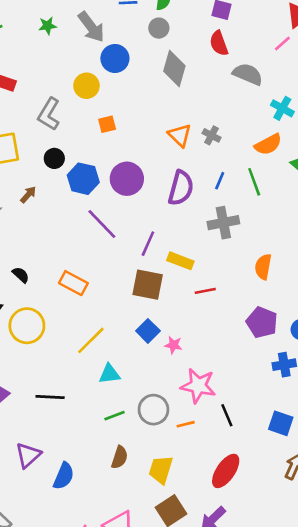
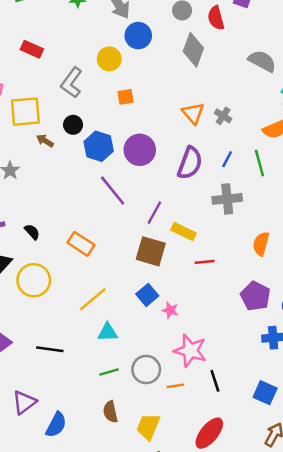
red semicircle: (219, 43) -> (216, 18), moved
brown arrow: (28, 195) -> (45, 141), moved, turned -105
brown semicircle: (120, 457) -> (110, 412), turned 145

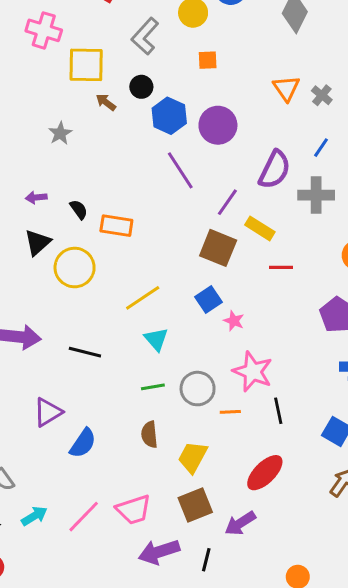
purple semicircle: (190, 163) -> (275, 170), moved
orange rectangle: (81, 244) -> (116, 226), moved, turned -30
cyan triangle: (108, 332) -> (156, 339), turned 45

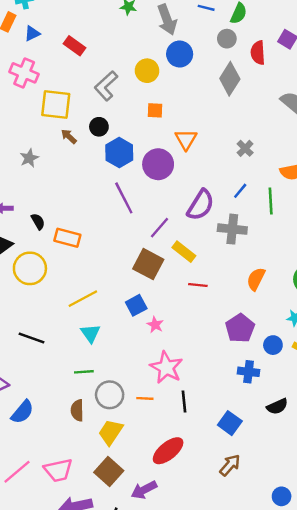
orange triangle: (286, 88) -> (186, 139), moved
gray circle: (198, 389) -> (110, 395), moved
brown square: (195, 505) -> (109, 471), turned -32

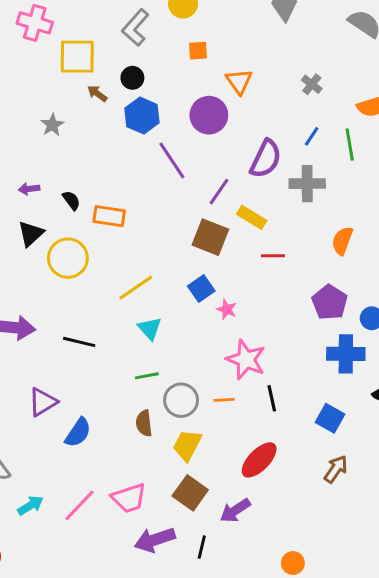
blue hexagon: (119, 153) -> (142, 116), moved
blue cross: (249, 372) -> (346, 354), size x1.4

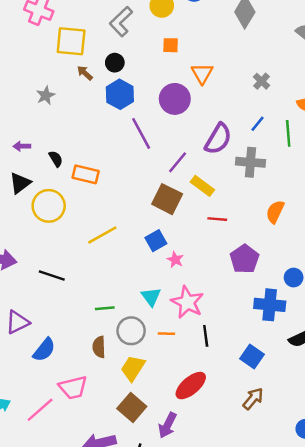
purple pentagon: (330, 302) -> (244, 259), moved
cyan triangle: (150, 328) -> (151, 297), moved
pink trapezoid: (129, 498) -> (73, 387), moved
purple arrow: (235, 510) -> (167, 425), turned -35

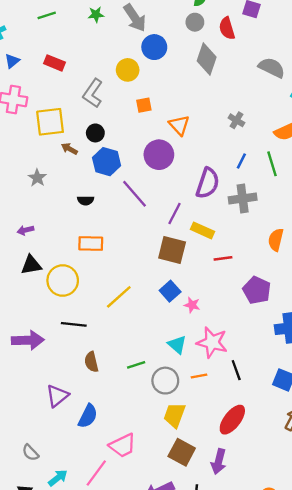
black semicircle: (56, 159) -> (86, 200), moved, turned 133
black triangle: (20, 183) -> (31, 265), turned 40
black line: (52, 276) -> (74, 324), moved
brown semicircle: (99, 347) -> (91, 362), moved

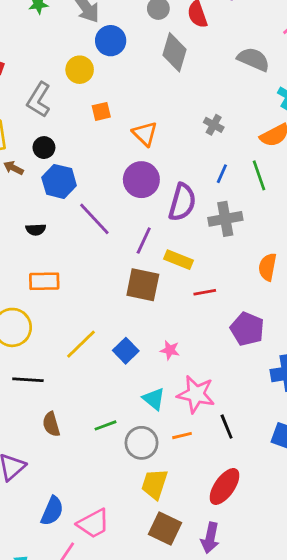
purple circle: (159, 155) -> (141, 180), moved
blue square: (170, 291) -> (126, 351), moved
blue semicircle: (88, 416) -> (52, 511), moved

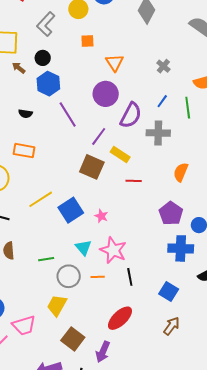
purple pentagon: (247, 329) -> (171, 213), moved
blue square: (126, 351) -> (71, 210), size x1.4
yellow trapezoid: (155, 484) -> (57, 305), moved

